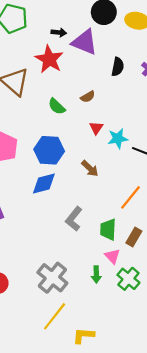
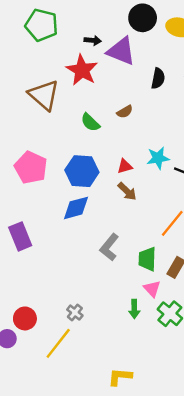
red triangle: (96, 128) -> (125, 166), moved, turned 40
gray cross: (52, 278) -> (75, 313), moved, size x0.5
yellow line: (55, 316) -> (58, 343), moved

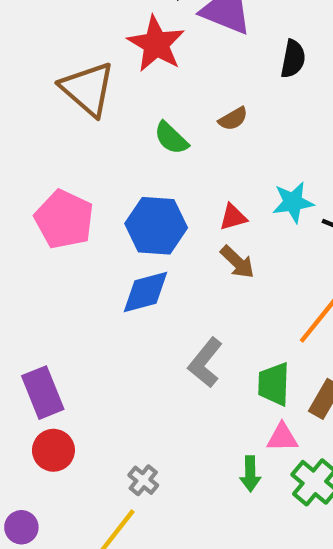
purple rectangle: (20, 236) -> (43, 393), moved
pink triangle: (152, 289) -> (282, 437), turned -48
red circle: (25, 318) -> (53, 450), moved

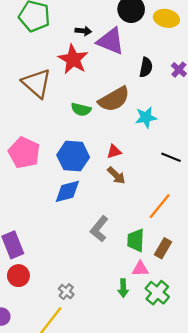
brown semicircle: (233, 119) -> (114, 99), size x2.0
green semicircle: (171, 138) -> (81, 109), turned -30
cyan star: (293, 202) -> (146, 117), moved

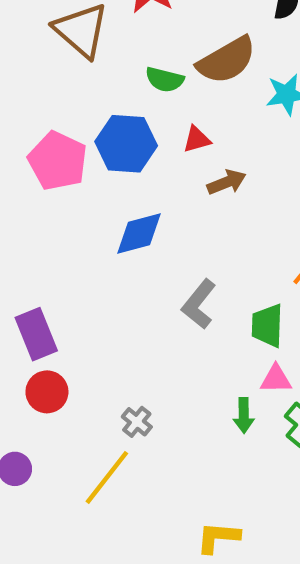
red triangle: (114, 152) -> (197, 139), moved
blue hexagon: (73, 156) -> (126, 144), moved
brown arrow: (116, 175) -> (227, 182), moved, turned -66

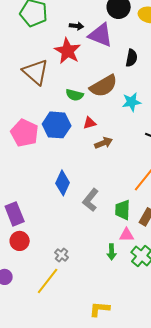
blue diamond: (139, 234) -> (63, 183), moved, turned -50

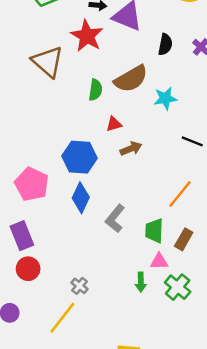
green semicircle: (75, 95) -> (95, 90), turned -96
blue hexagon: (57, 125) -> (80, 157), moved
pink pentagon: (25, 133) -> (32, 184), moved

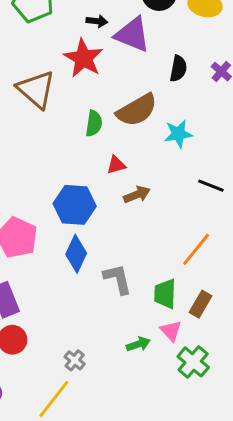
gray L-shape: (115, 218) -> (118, 279), turned 128
pink triangle: (159, 261) -> (171, 331), turned 48
green arrow: (141, 282) -> (138, 344), moved, turned -108

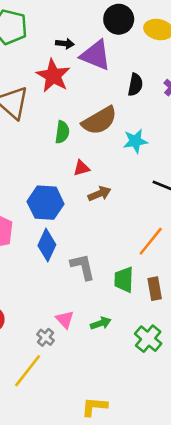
brown rectangle: (201, 304) -> (155, 289), turned -40
pink triangle: (171, 331) -> (65, 319), moved

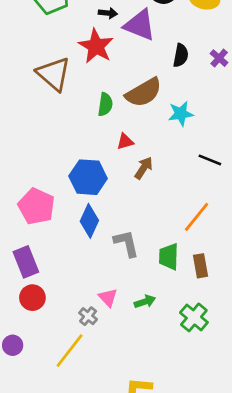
brown arrow: (99, 194) -> (144, 168), turned -35

